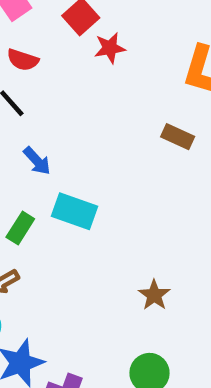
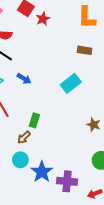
cyan rectangle: (74, 211) -> (71, 83), moved, turned -42
green rectangle: (20, 228) -> (34, 120), moved

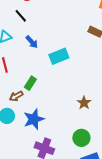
cyan rectangle: (71, 83) -> (59, 56), moved
blue star: (42, 172) -> (34, 119), moved

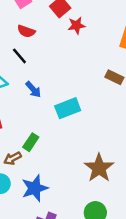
brown star: (84, 103) -> (99, 168), size x1.6

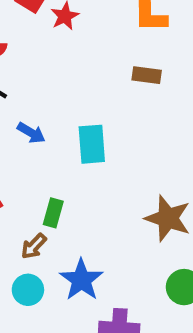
cyan rectangle: (68, 108) -> (92, 144), turned -55

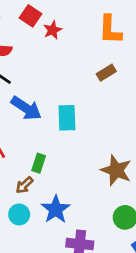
brown rectangle: (147, 75) -> (106, 73), turned -42
blue arrow: (31, 133) -> (26, 108), size x1.6

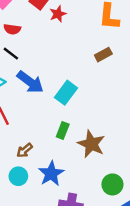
cyan rectangle: (67, 118) -> (66, 93), turned 35
green rectangle: (39, 163) -> (63, 131), moved
brown star: (116, 170) -> (91, 144), moved

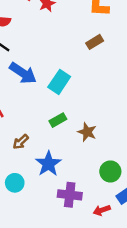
green rectangle: (63, 131) -> (58, 120), turned 42
brown star: (91, 144) -> (87, 132), size x0.7
cyan circle: (18, 176) -> (15, 183), moved

